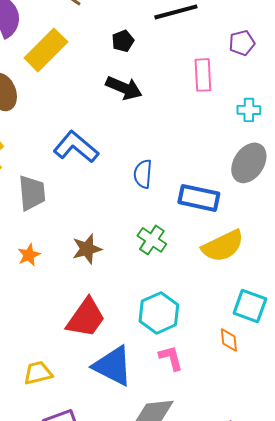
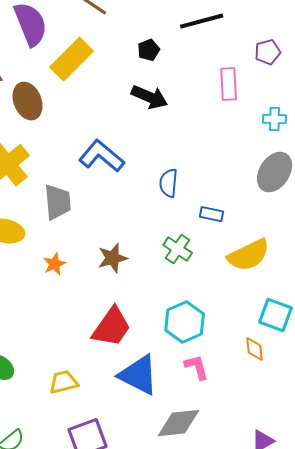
blue rectangle: (199, 198) -> (212, 214), moved, size x0.6

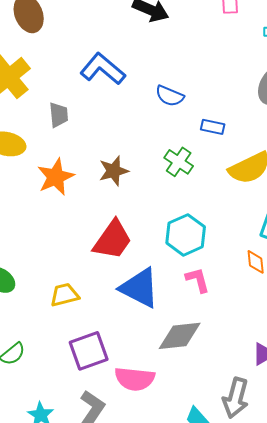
blue semicircle: (169, 183) -> (170, 96), turned -72
gray trapezoid: (58, 202) -> (59, 115), size x0.7
orange star: (55, 264) -> (56, 177), size x1.6

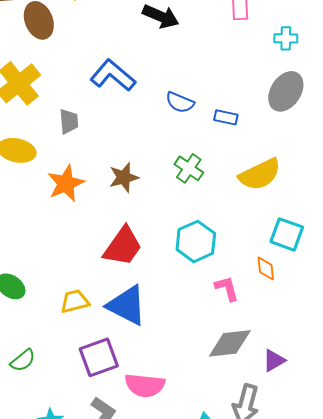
blue rectangle: (213, 127) -> (226, 117), moved
pink L-shape: (198, 280) -> (227, 288), moved
blue triangle: (140, 288) -> (127, 305), moved
gray diamond: (180, 336) -> (230, 343), moved

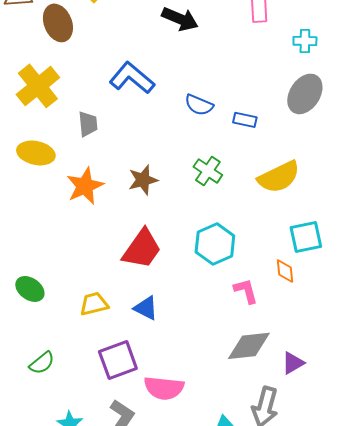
cyan square: (287, 234) -> (306, 237), turned -32
blue triangle: (127, 305) -> (146, 308), size x0.6

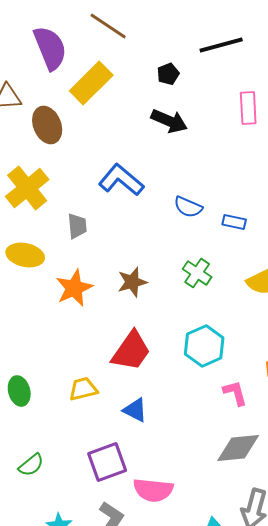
green ellipse: (30, 289) -> (19, 391), turned 40
yellow trapezoid: (94, 304) -> (83, 389), moved

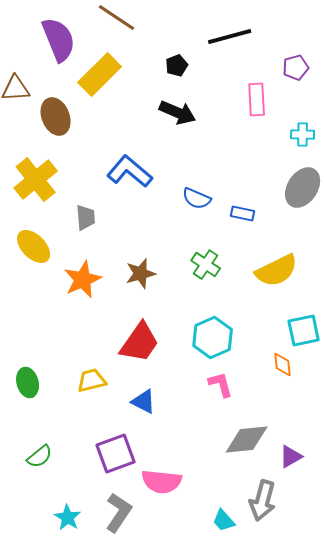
yellow ellipse: (25, 255) -> (34, 246), turned 33
pink L-shape: (235, 393) -> (221, 384), moved

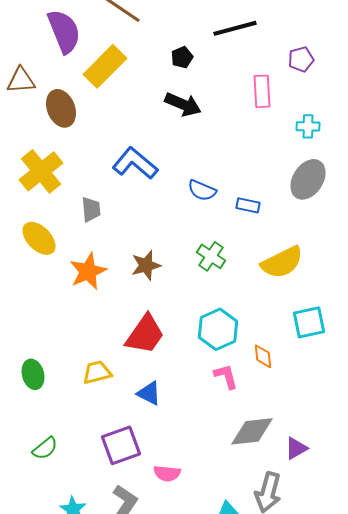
orange diamond: (283, 364) -> (263, 356), moved
pink semicircle: (162, 482) -> (167, 473), size x0.7

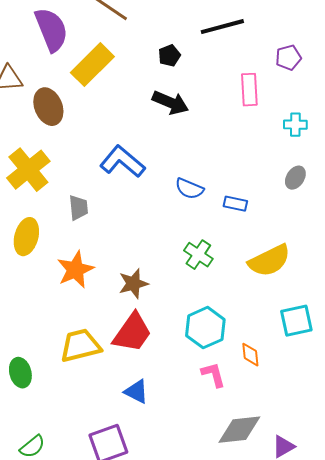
gray ellipse: (308, 179) -> (295, 178), size x0.6
yellow ellipse: (39, 238) -> (26, 237), turned 60
brown star: (146, 265) -> (133, 284), moved
yellow trapezoid: (97, 372) -> (80, 346), moved, size x1.4

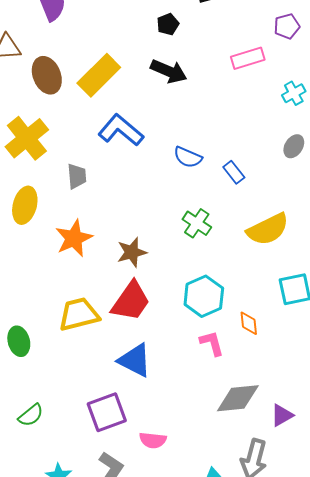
yellow rectangle: (92, 65) -> (99, 75), moved
pink rectangle: (249, 90) -> (248, 58), turned 76
cyan cross: (295, 125) -> (294, 93), turned -30
blue rectangle: (235, 204) -> (234, 172), turned 40
blue triangle: (136, 392) -> (135, 360), size x1.4

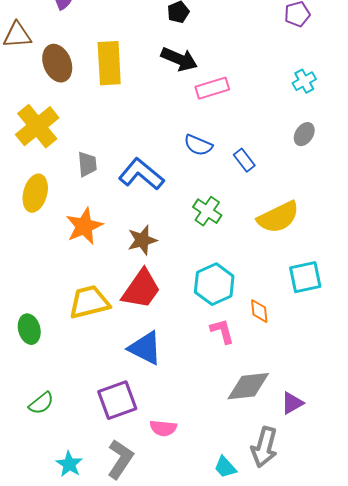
pink rectangle: (248, 58) -> (212, 88), moved
yellow rectangle: (99, 75) -> (109, 63), turned -48
blue L-shape: (121, 130) -> (141, 174), moved

